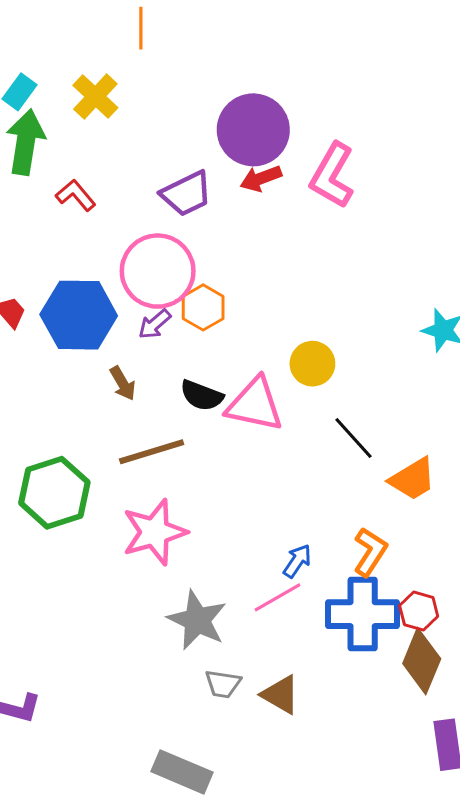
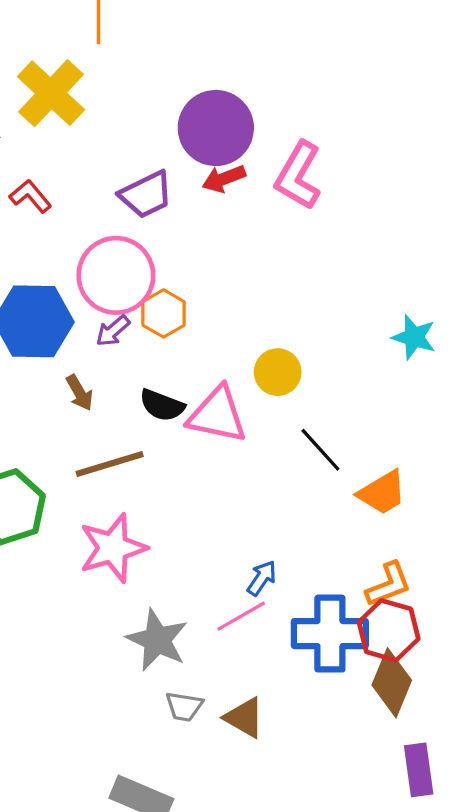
yellow cross: (95, 96) -> (51, 93), size x1.4
orange L-shape: (370, 552) -> (389, 584), moved, turned 36
red hexagon: (419, 611) -> (389, 630), size x1.5

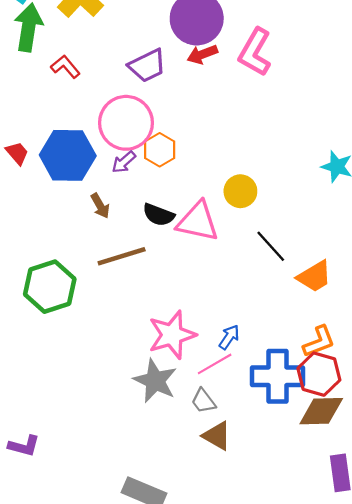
pink star: (113, 548) -> (172, 335), moved
brown diamond: (392, 683) -> (321, 411), turned 66
gray trapezoid: (184, 706) -> (203, 401), moved, turned 44

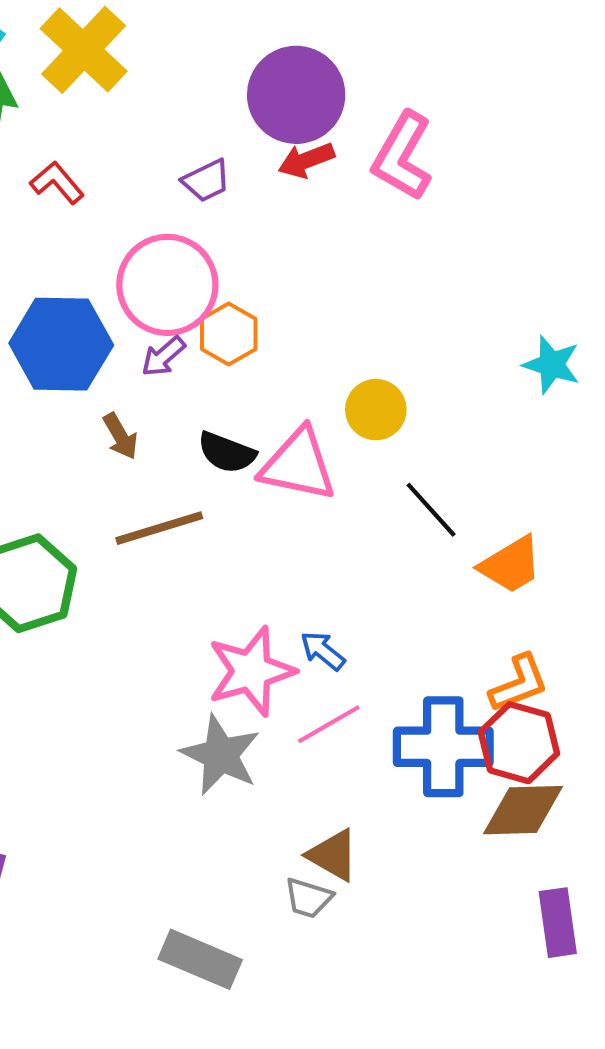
purple trapezoid: (147, 66) -> (206, 181), size x0.7
blue arrow: (229, 337) -> (323, 651), moved, turned -85
gray trapezoid: (203, 401) -> (308, 898), moved, turned -36

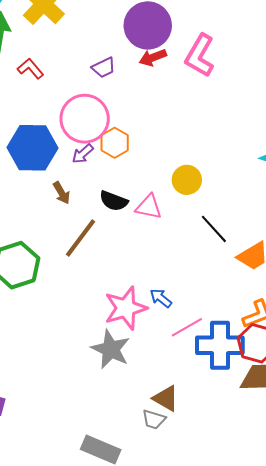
pink triangle: (298, 465) -> (149, 207), size x0.7
brown line: (159, 528) -> (81, 238), turned -36
pink line: (329, 724) -> (187, 327), moved

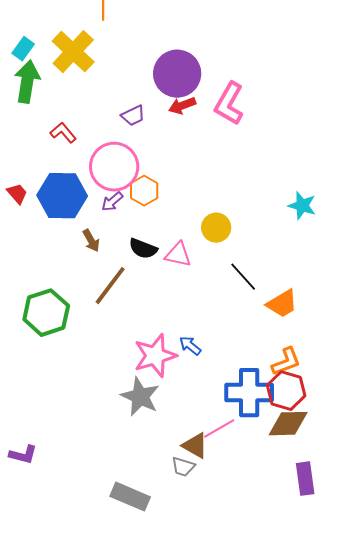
red L-shape: (30, 69) -> (63, 133), moved
pink line: (187, 327) -> (219, 429), moved

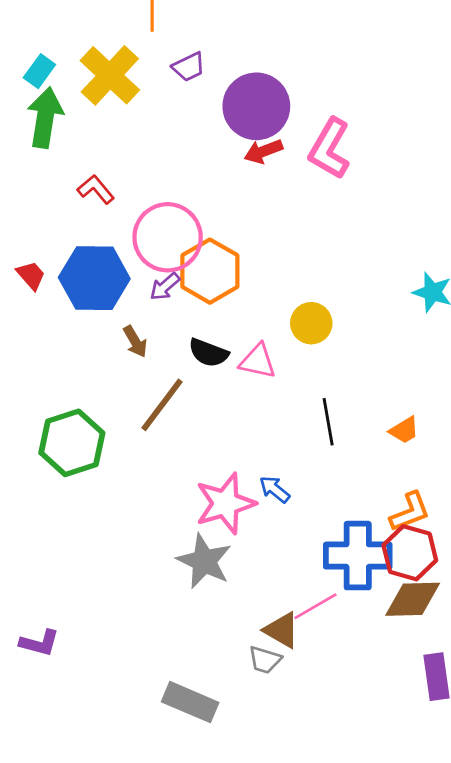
purple trapezoid: (133, 116) -> (189, 67), moved
orange hexagon: (144, 191) -> (210, 271), size x1.5
black line: (243, 277) -> (328, 422), moved, turned 32
orange trapezoid: (282, 304) -> (404, 430), size x0.7

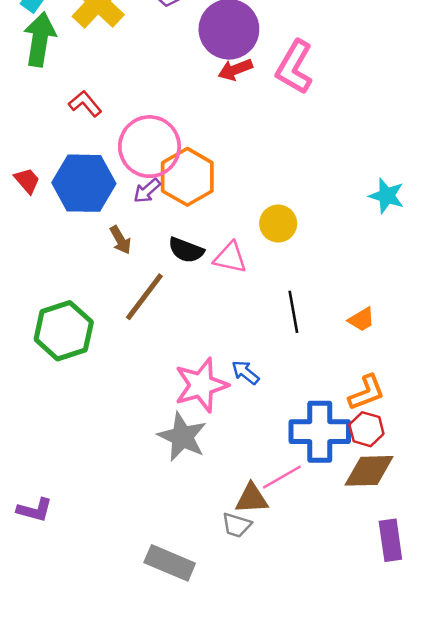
red hexagon: (410, 553) -> (366, 429), size x0.7
brown triangle: (282, 630) -> (252, 499), turned -33

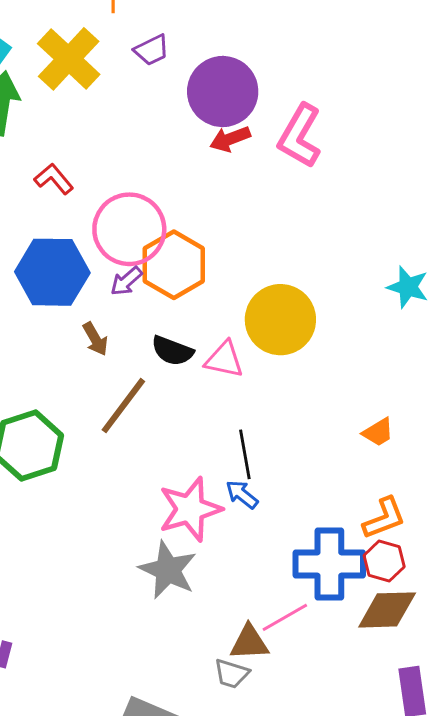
yellow circle: (278, 224) -> (280, 320), size x1.6
black line: (293, 312) -> (245, 454), moved

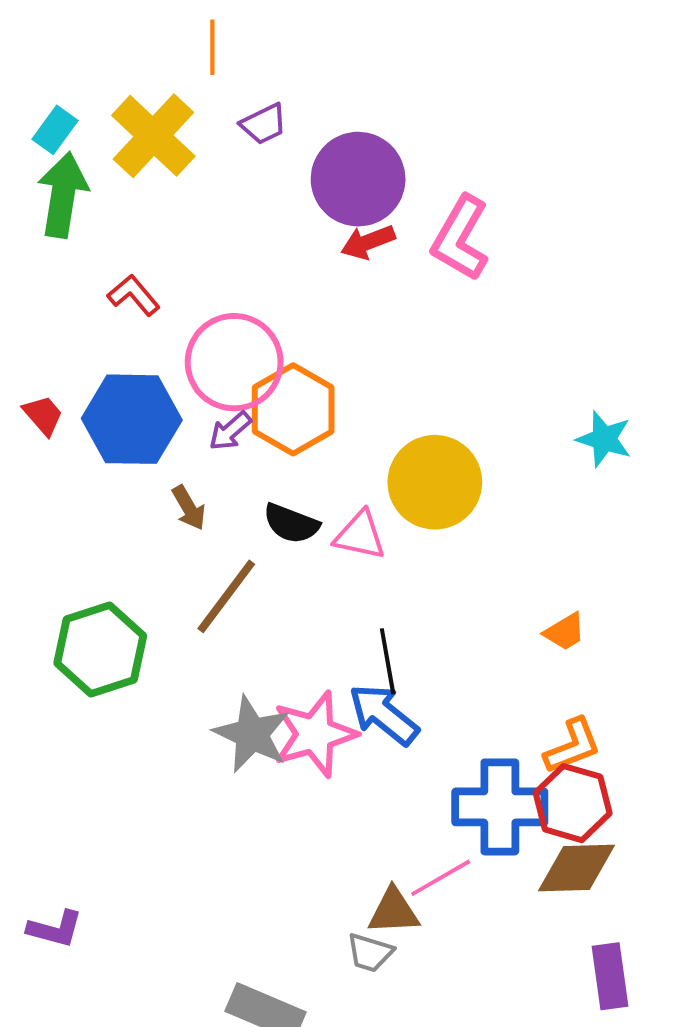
blue arrow: (242, 494) -> (384, 714), size x1.6
red hexagon: (384, 561) -> (573, 803), size x1.4
gray star: (168, 570) -> (252, 734), moved

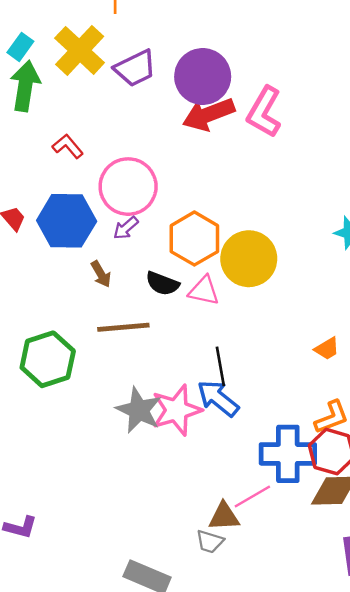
purple trapezoid: (264, 124) -> (135, 68), moved, size x1.5
red arrow: (368, 242) -> (209, 114), size x1.6
orange hexagon: (293, 409) -> (194, 239), moved
brown line: (226, 596) -> (123, 327), turned 48

